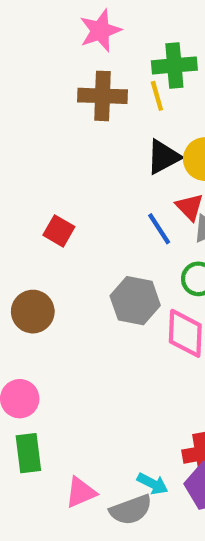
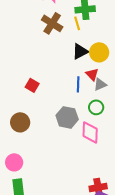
brown cross: (102, 96) -> (52, 23), turned 30
blue line: (159, 229) -> (78, 84), turned 35

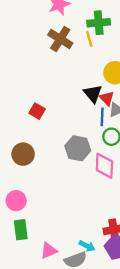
black triangle: (80, 51) -> (93, 94), moved, turned -42
blue line: (78, 84) -> (102, 117), moved

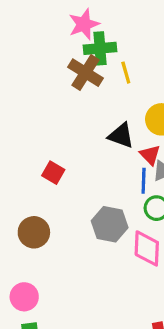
green cross: (99, 23) -> (100, 48), moved
black triangle: (93, 94) -> (121, 135), moved, turned -30

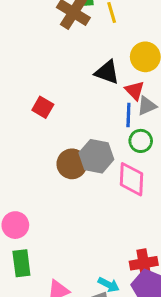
brown circle: (34, 232) -> (72, 164), moved

